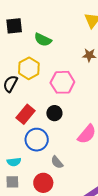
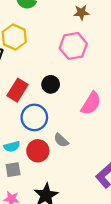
pink hexagon: (62, 82) -> (73, 46), moved
red circle: (43, 183) -> (38, 151), moved

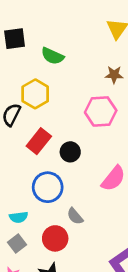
red rectangle: (17, 90) -> (39, 141), moved
red circle: (38, 151) -> (55, 238), moved
gray square: (13, 170) -> (17, 243), turned -35

